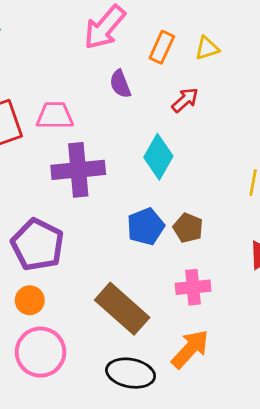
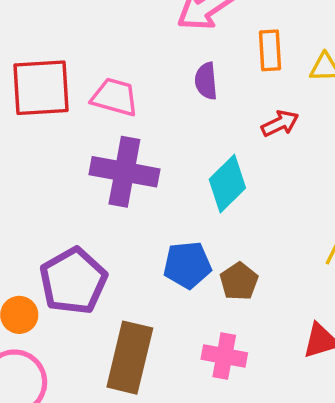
orange rectangle: (162, 47) -> (270, 50), turned -44
purple pentagon: (37, 245) -> (73, 281), moved
brown rectangle: (122, 309) -> (130, 358), turned 46

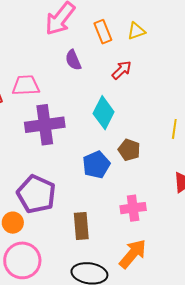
brown pentagon: (239, 281) -> (129, 150), moved
brown rectangle: (130, 358) -> (81, 226), size x0.7

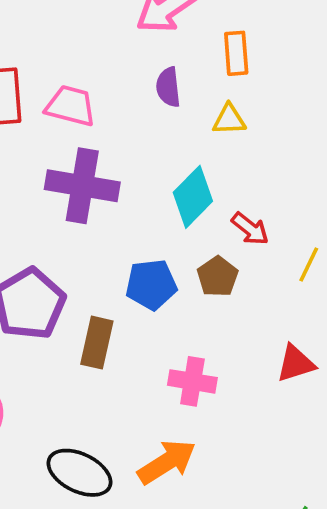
yellow triangle: (136, 31) -> (229, 120), moved
red arrow: (122, 70) -> (250, 229), moved, turned 65
brown rectangle: (81, 226) -> (97, 343), moved

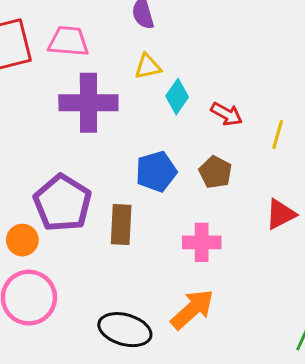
yellow triangle: (229, 120) -> (148, 67), moved
cyan diamond: (193, 197) -> (177, 97), size x0.7
brown pentagon: (218, 277) -> (215, 172), moved

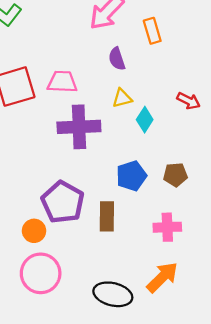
red arrow: (227, 114) -> (188, 101), moved
brown pentagon: (215, 172) -> (175, 175), turned -30

